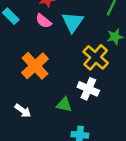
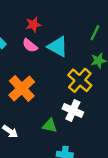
cyan triangle: (73, 22) -> (58, 47), turned -35

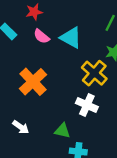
red star: (33, 25) -> (34, 12), moved
green triangle: (50, 126) -> (62, 131), moved

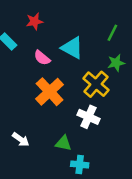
pink semicircle: (42, 36) -> (42, 58), moved
orange cross: (33, 82) -> (50, 92), moved

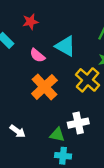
white cross: (88, 117) -> (78, 123), moved, turned -36
cyan cross: (80, 165) -> (63, 156), moved

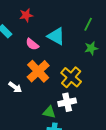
yellow cross: (88, 80) -> (71, 77), moved
white arrow: (18, 131) -> (15, 87), moved

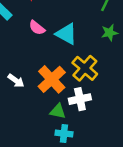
cyan triangle: (56, 36) -> (66, 34), moved
orange cross: (38, 71) -> (52, 79), moved

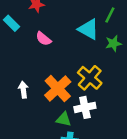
cyan triangle: (66, 34) -> (88, 29), moved
white arrow: (16, 81) -> (23, 90), turned -133

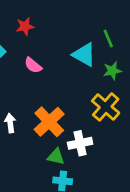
green line: (110, 15) -> (108, 38), turned -49
yellow cross: (90, 78) -> (106, 107), moved

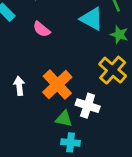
green star: (112, 71) -> (119, 35), turned 30
white cross: (80, 143) -> (88, 106), turned 30

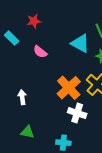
orange cross: (57, 85) -> (69, 88), moved
green triangle: (64, 119) -> (27, 132), moved

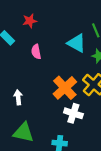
pink semicircle: (40, 52) -> (36, 52), turned 40
green triangle: (27, 132) -> (23, 132), size x1.5

